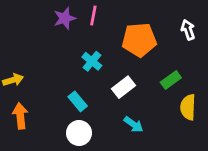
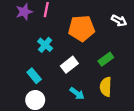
white arrow: (188, 30) -> (119, 21), turned 136
yellow semicircle: (188, 107) -> (106, 87), moved

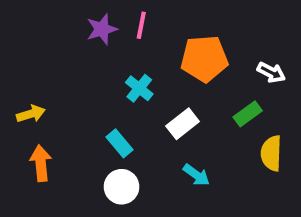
white arrow: (119, 21) -> (271, 72), moved
yellow semicircle: (106, 87) -> (271, 153), moved

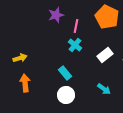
pink line: (141, 25) -> (76, 26), moved
orange pentagon: (204, 59) -> (107, 17), moved, turned 30
white rectangle: (183, 124) -> (105, 55), moved

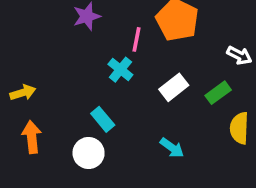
pink line: (76, 26) -> (136, 39), moved
white circle: (66, 95) -> (89, 153), moved

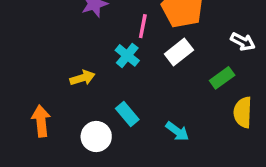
white rectangle: (174, 87) -> (179, 52), moved
yellow arrow: (23, 93) -> (82, 78), moved
cyan rectangle: (103, 119) -> (127, 114), moved

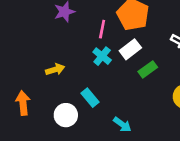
cyan cross: (127, 55) -> (102, 56), moved
green rectangle: (222, 78) -> (148, 69), moved
cyan arrow: (177, 131) -> (122, 124), moved

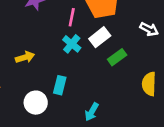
cyan rectangle: (90, 98) -> (60, 85), turned 54
cyan arrow: (122, 124) -> (92, 112), turned 84

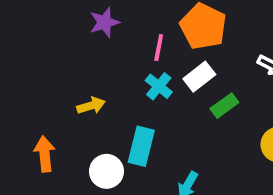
cyan rectangle: (60, 85) -> (141, 146), size x1.4

